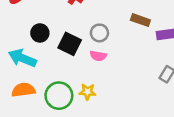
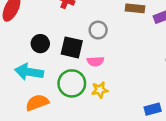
pink semicircle: (98, 56) -> (95, 61), moved
green circle: (59, 96) -> (72, 83), moved

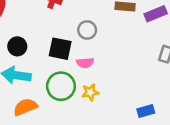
black circle: (40, 44) -> (17, 46), moved

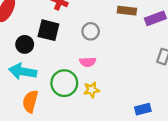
black square: (60, 49) -> (48, 30), moved
orange semicircle: (25, 107) -> (30, 101), turned -55

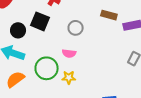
orange semicircle: (30, 101) -> (15, 79), turned 30

